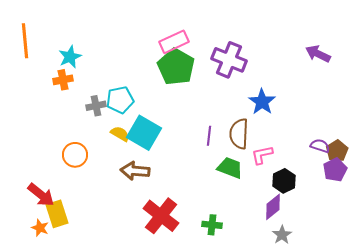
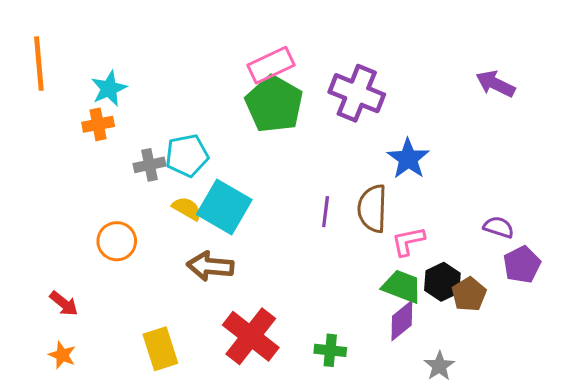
brown pentagon: (337, 151) -> (469, 294), moved
green trapezoid: (230, 168) -> (402, 286), moved
red arrow: (41, 195) -> (64, 304), size x0.7
purple diamond: (273, 207) -> (402, 321), moved
yellow rectangle: (57, 214) -> (160, 349), moved

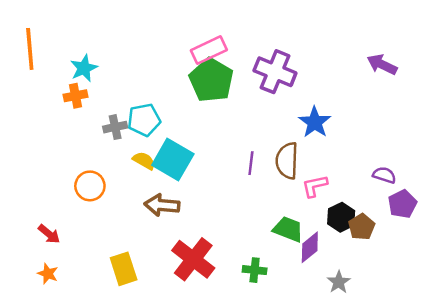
green trapezoid: (402, 286) -> (288, 229), moved

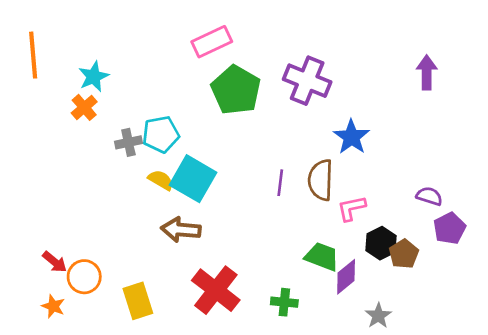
pink rectangle: (209, 50) -> (212, 42), moved
purple arrow: (382, 65) -> (427, 73), turned 64
orange cross: (75, 96) -> (84, 107), turned -30
orange circle: (90, 186) -> (84, 277), moved

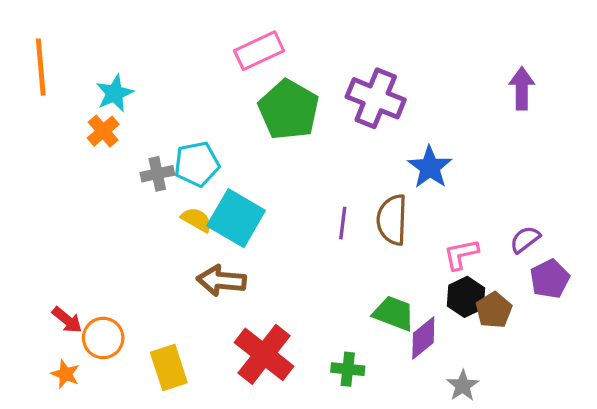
purple semicircle: (429, 196) -> (525, 239), turned -55
pink L-shape: (351, 208) -> (461, 254), moved

